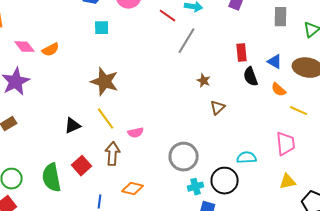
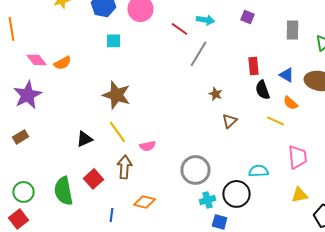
yellow line: (299, 111) -> (276, 121), moved

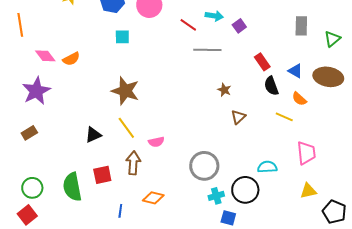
purple square: (248, 17) -> (239, 26), moved, turned 32
gray line: (198, 54) -> (207, 50), turned 60
red rectangle: (254, 66) -> (262, 62), turned -30
red square: (94, 179) -> (102, 175), turned 30

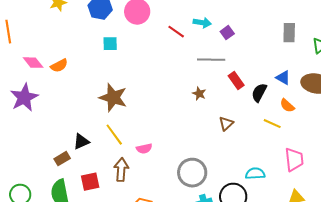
gray line: (207, 50) -> (211, 60), moved
red rectangle: (262, 62) -> (236, 81), moved
black semicircle: (271, 86) -> (259, 93), turned 48
brown star: (224, 90) -> (199, 94), moved
brown rectangle: (29, 133) -> (62, 159), moved

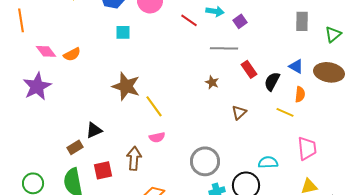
orange semicircle: (287, 106) -> (300, 94), turned -126
yellow line: (114, 135) -> (154, 106), moved

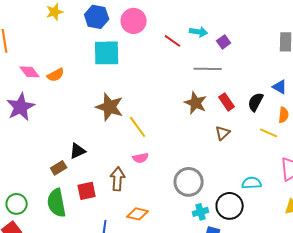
cyan square: (123, 32) -> (107, 53), size x1.8
red rectangle: (249, 69) -> (227, 102), moved
brown star: (212, 82) -> (196, 103), size x1.6

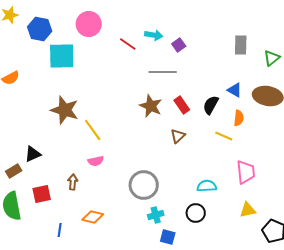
blue hexagon: (97, 17) -> (40, 29), moved
brown arrow: (118, 179) -> (73, 182), size x0.7
black circle: (230, 206) -> (196, 213), moved, size x0.7

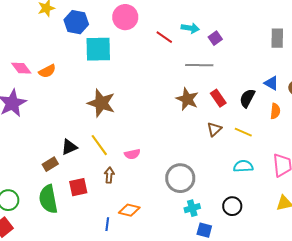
yellow line: (93, 130) -> (99, 145), moved
yellow line: (224, 136) -> (243, 132), moved
cyan semicircle: (207, 186) -> (243, 166), moved
blue line: (60, 230) -> (107, 224), moved

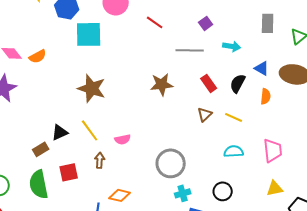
cyan arrow: (190, 28) -> (232, 46), moved
brown star: (187, 99) -> (162, 84), moved, turned -30

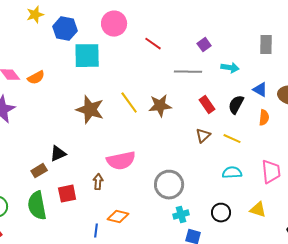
yellow line: (90, 130) -> (129, 103), moved
pink semicircle: (123, 139) -> (121, 161), size x1.8
yellow triangle: (275, 188) -> (258, 210), moved, turned 30

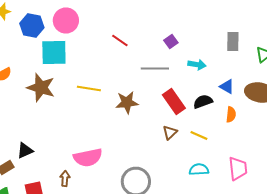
pink circle: (114, 24) -> (66, 20), moved
yellow line: (129, 103) -> (89, 88), moved, turned -45
red rectangle: (207, 105) -> (174, 102), size x1.4
black semicircle: (236, 105) -> (203, 102), turned 42
brown star: (90, 110) -> (41, 88), moved

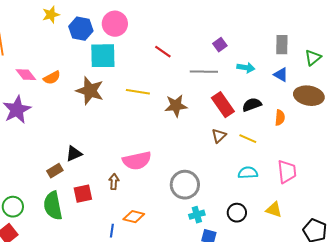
red line: (120, 40) -> (163, 52), moved
blue triangle: (227, 86) -> (281, 75), moved

